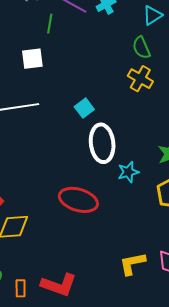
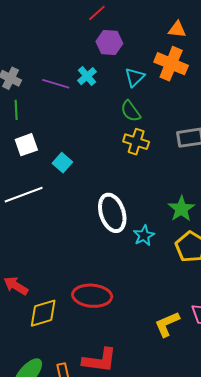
green line: (50, 24) -> (16, 110), moved
cyan square: (84, 108) -> (62, 163), moved
red ellipse: (78, 200) -> (92, 296), moved

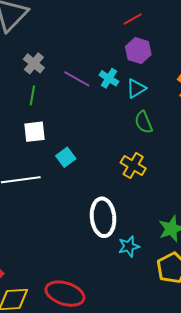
cyan cross: (87, 76) -> (109, 78), turned -30
cyan triangle: (135, 77) -> (136, 89), moved
yellow cross: (136, 142) -> (133, 166), moved

